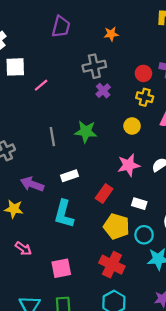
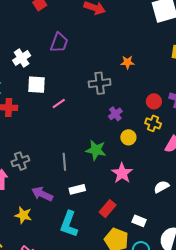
purple trapezoid: (61, 27) -> (59, 43), moved
gray cross: (94, 66) -> (100, 83), moved
yellow circle: (132, 126) -> (128, 137), moved
gray line: (52, 137) -> (64, 162), moved
pink star: (129, 165) -> (122, 173), moved, turned -30

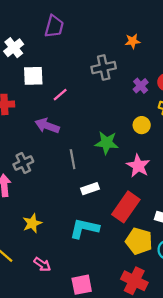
purple cross: (115, 114) -> (141, 86), moved
purple arrow: (42, 194) -> (47, 126), moved
red rectangle: (108, 209) -> (126, 207), size x1.5
yellow star: (23, 215) -> (32, 223), turned -30
cyan L-shape: (69, 224) -> (84, 228), turned 88

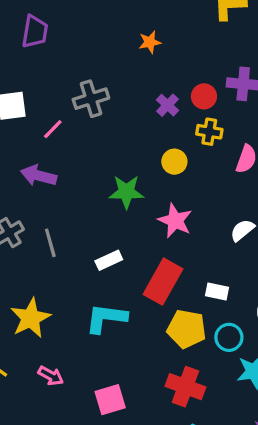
gray cross: (104, 68) -> (91, 99), moved
gray line: (73, 159) -> (50, 243), moved
yellow star: (32, 223) -> (31, 318), size x1.4

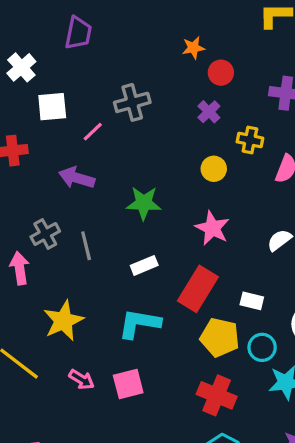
red circle: (204, 96) -> (221, 73), moved
green star: (126, 192) -> (144, 203), moved
pink square: (110, 400) -> (128, 384), moved

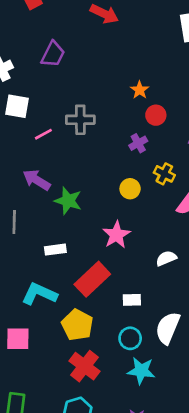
orange star: (193, 48) -> (140, 90), turned 30
purple arrow: (77, 178) -> (37, 180), moved
white rectangle: (252, 301) -> (132, 300), turned -30
yellow pentagon: (220, 337) -> (77, 325), moved

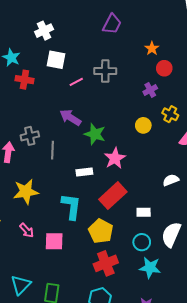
purple trapezoid: (53, 54) -> (112, 24), moved
pink star: (116, 235) -> (115, 158), moved
cyan L-shape: (39, 294) -> (71, 206), turned 72
red cross: (85, 366) -> (106, 263), turned 30

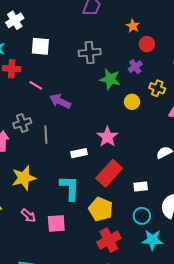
white cross: (44, 31) -> (15, 20), moved
pink line: (76, 82) -> (36, 85), moved, turned 64
green star: (95, 134) -> (110, 79), moved

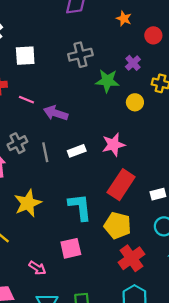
red circle: (147, 44) -> (153, 35), moved
pink star: (107, 137) -> (113, 145), turned 30
white rectangle: (79, 153) -> (77, 151), moved
pink arrow: (28, 216) -> (37, 268), moved

